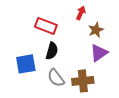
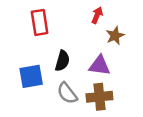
red rectangle: (46, 26) -> (40, 22), moved, turned 60
purple triangle: (99, 53) -> (99, 66), moved, turned 42

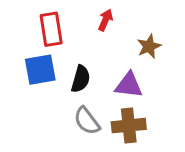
red arrow: (97, 15) -> (105, 20), moved
blue square: (31, 76) -> (40, 70), moved

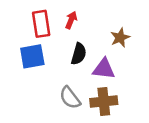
red arrow: (105, 20) -> (71, 20), moved
black semicircle: (81, 79) -> (79, 54), moved

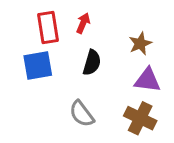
purple triangle: (104, 69) -> (147, 80), moved
brown cross: (104, 101) -> (140, 118), moved, turned 32

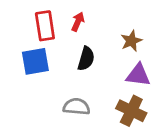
gray semicircle: (82, 114) -> (76, 107), turned 132

